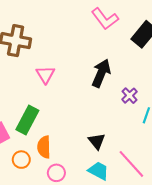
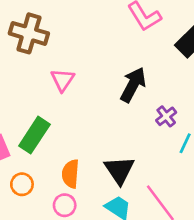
black triangle: (97, 141) -> (119, 170), size x1.4
orange semicircle: (44, 147) -> (70, 174), moved

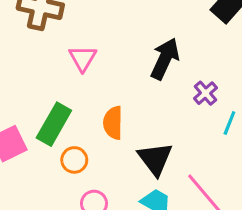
orange semicircle: (70, 174) -> (113, 123), moved
orange circle: (22, 184) -> (74, 160), moved

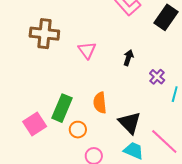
pink triangle: (83, 58) -> (87, 50), moved
black arrow: (165, 59) -> (128, 58), size x0.6

